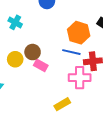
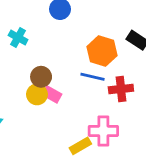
yellow circle: (15, 59) -> (37, 94), moved
pink cross: (80, 78) -> (103, 131), moved

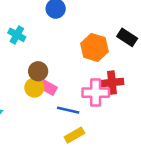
blue line: (93, 77) -> (68, 110), moved
pink cross: (103, 131) -> (96, 93), moved

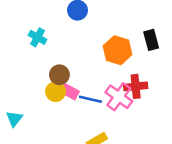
black rectangle: (127, 37) -> (151, 40), turned 42
pink cross: (96, 93) -> (119, 97), turned 36
blue line: (68, 110) -> (90, 99), moved

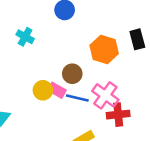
brown circle: (59, 75) -> (72, 74), moved
red cross: (136, 86) -> (118, 115), moved

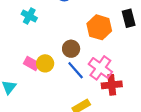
pink rectangle: (57, 90) -> (32, 63), moved
blue line: (77, 98) -> (76, 70), turned 36

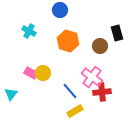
orange hexagon: (99, 27) -> (68, 41), moved
brown circle: (71, 49) -> (100, 46), moved
blue line: (76, 70) -> (70, 91), moved

